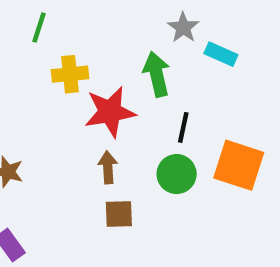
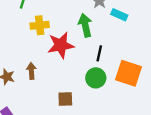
brown arrow: (108, 167) -> (31, 71), moved

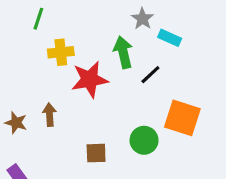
black line: (99, 53) -> (150, 75), moved, turned 35
green circle: (96, 78) -> (144, 140), moved

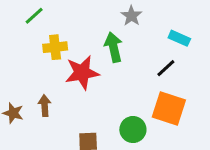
green line: (38, 19) -> (34, 16), turned 30
cyan rectangle: (170, 38) -> (179, 38), moved
black line: (150, 75) -> (166, 68), moved

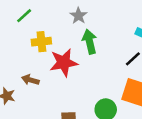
gray star: (131, 16) -> (78, 16), moved
brown arrow: (45, 106) -> (30, 80), moved, turned -70

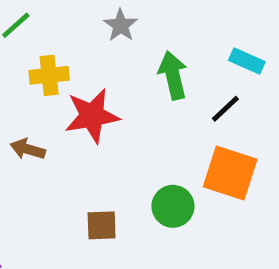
green arrow: (90, 42) -> (173, 75), moved

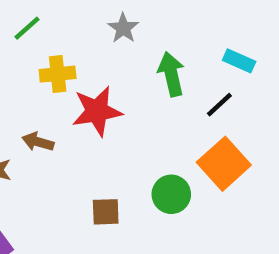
orange square: (230, 173) -> (224, 164), turned 30

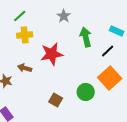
yellow cross: (58, 74) -> (25, 35), moved
brown square: (106, 212) -> (56, 100), turned 32

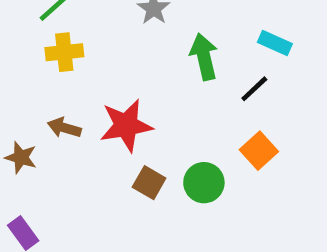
red star: (52, 54) -> (126, 125), moved
orange square: (110, 78) -> (259, 151), size x0.7
brown square: (56, 100) -> (149, 183), moved

